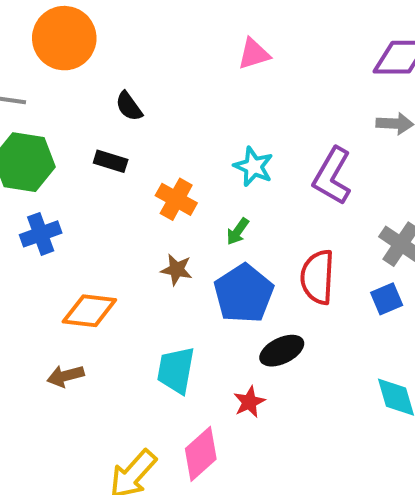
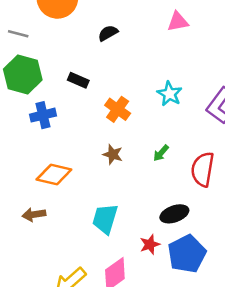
black semicircle: (129, 106) -> (108, 33), moved, turned 90
green arrow: (238, 231) -> (161, 153), moved
blue cross: (41, 234) -> (43, 115), moved
blue pentagon: (244, 294) -> (187, 254), moved

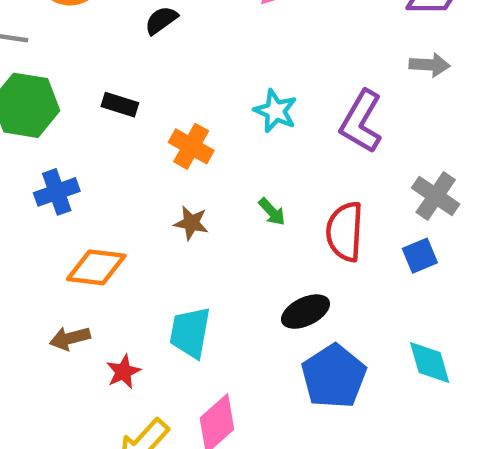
blue cross: (43, 115) -> (57, 192), moved
green arrow: (161, 153) -> (272, 212), turned -78
red star: (150, 244) -> (123, 372), moved

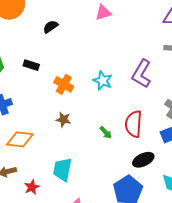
cyan star: (275, 111) -> (103, 81), moved
green arrow: (272, 212) -> (106, 133), moved
black ellipse: (306, 312) -> (143, 160), moved

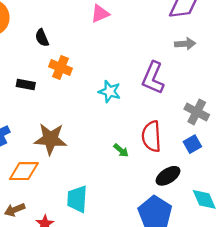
black semicircle: (50, 27) -> (42, 38), turned -70
orange cross: (64, 84) -> (60, 68), moved
brown star: (63, 119) -> (50, 139), moved, size x1.8

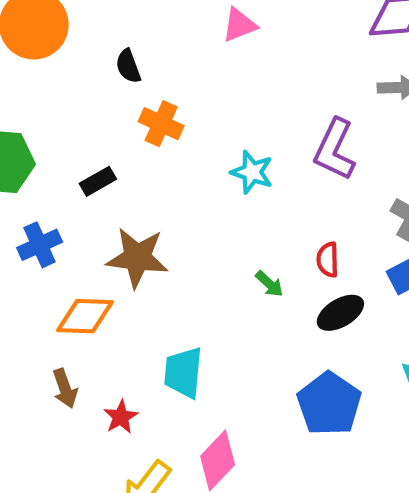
black rectangle: (26, 84) -> (98, 181), moved, turned -42
red semicircle: (151, 136) -> (328, 260), size x0.6
black ellipse: (168, 176) -> (340, 313), moved
brown arrow: (15, 210) -> (65, 388), turned -90

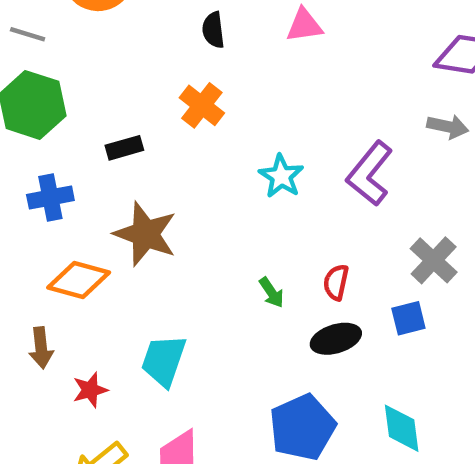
black semicircle: (128, 66) -> (213, 30), moved

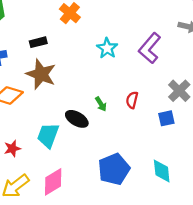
black rectangle: (124, 148) -> (38, 42), moved
black ellipse: (336, 339) -> (77, 119), moved, turned 45

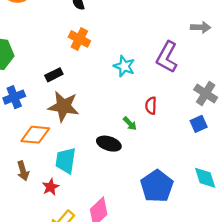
red semicircle: (132, 100) -> (151, 106), moved
cyan trapezoid: (48, 135) -> (66, 161), moved

